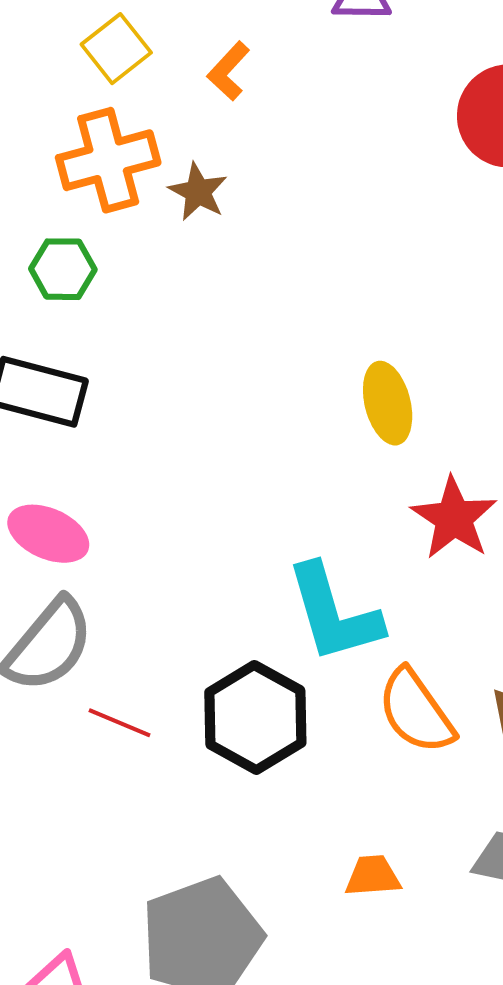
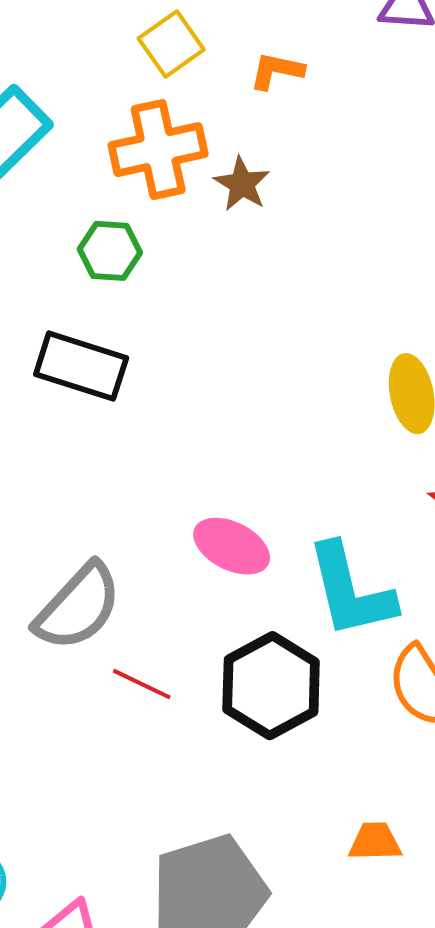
orange L-shape: (228, 71) -> (277, 71), turned 56
pink ellipse: (48, 534) -> (232, 546), moved

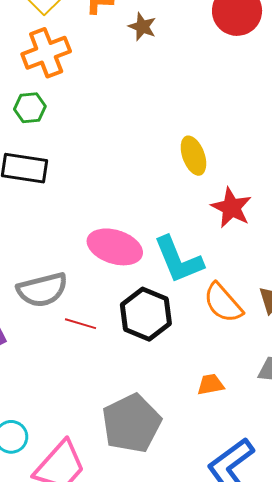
brown star: (242, 184) -> (142, 27), moved
pink ellipse: (232, 546) -> (115, 247), size x1.4
gray semicircle: (78, 607) -> (42, 290), turned 42

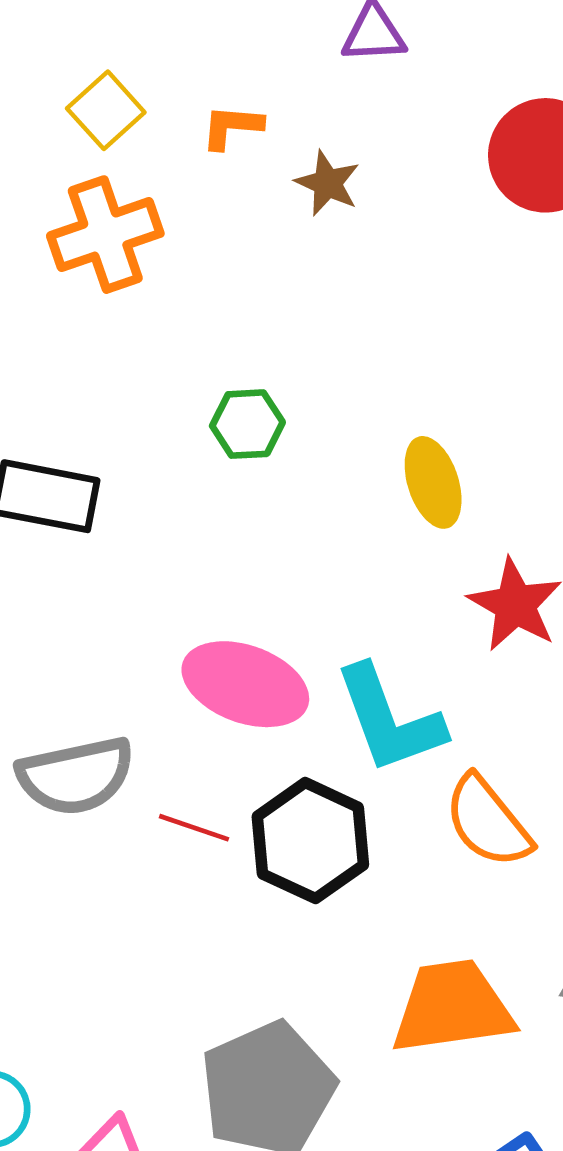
green hexagon: (30, 108) -> (247, 424), moved
red line: (81, 324) -> (194, 828), moved
orange trapezoid: (211, 385) -> (452, 1007), size x2.0

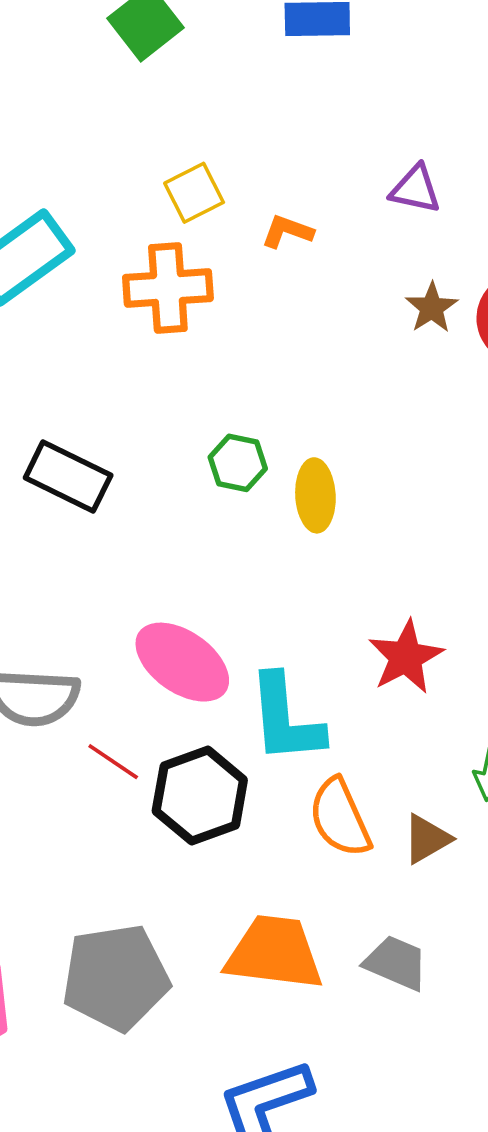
brown star: (328, 183) -> (432, 308), moved
yellow ellipse: (433, 482) -> (315, 495), moved

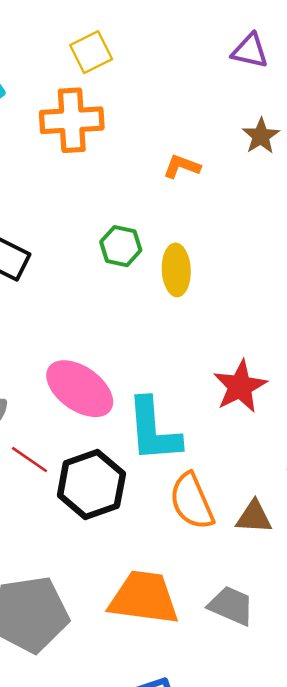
orange L-shape: (287, 231) -> (182, 166), moved
brown triangle: (427, 839) -> (254, 517), turned 33

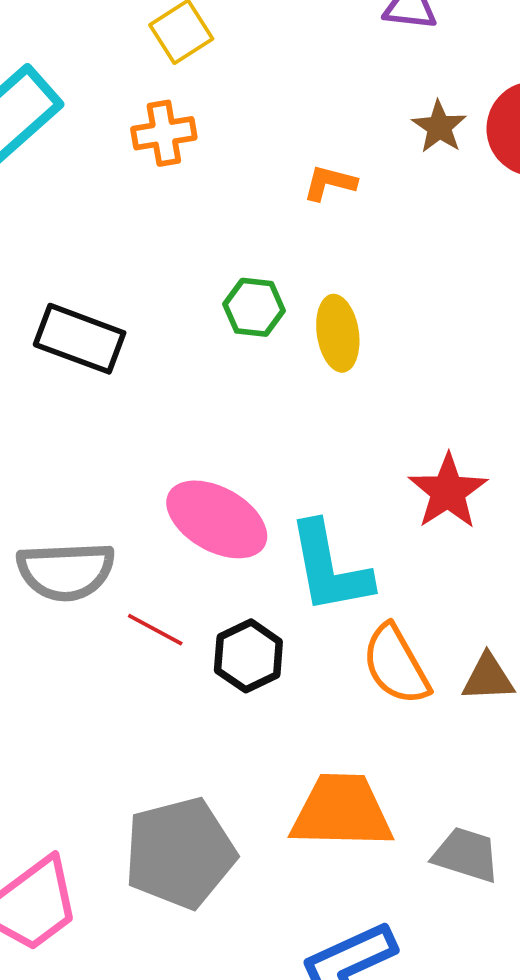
orange cross: (72, 120) -> (164, 133), size x0.7
black hexagon: (91, 484) -> (248, 656), size x0.7
gray trapezoid: (231, 606) -> (466, 855), moved

